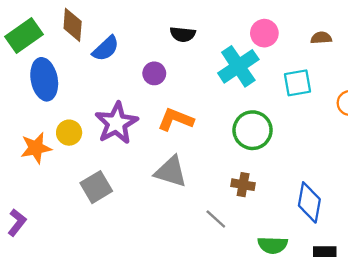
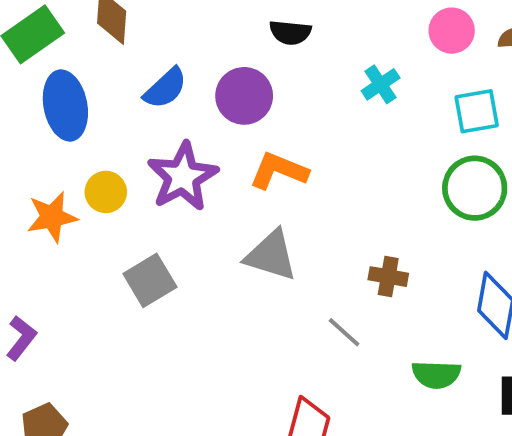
pink circle: (264, 33) -> (452, 31), moved
blue semicircle: (106, 49) -> (165, 88), moved
cyan cross: (238, 66) -> (381, 84), size x0.6
purple circle: (154, 73) -> (244, 96), size x1.5
green circle: (253, 130) -> (475, 188), moved

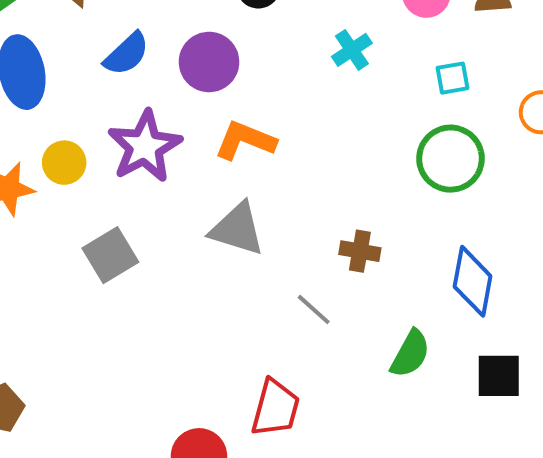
cyan square: (477, 111) -> (452, 78), size x0.7
green semicircle: (436, 375) -> (410, 354), turned -63

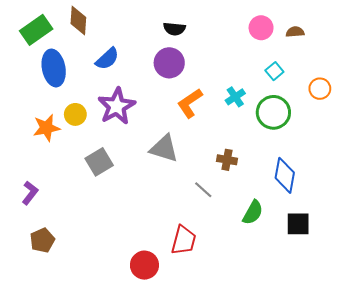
cyan cross: (352, 50) -> (235, 97), moved
purple circle: (209, 62) -> (169, 63), moved
cyan square: (452, 78) -> (274, 71), turned -30
orange L-shape: (245, 140) -> (190, 103), moved, turned -56

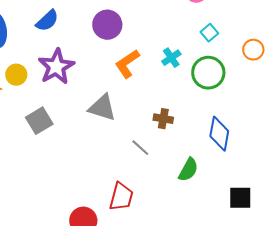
black square: (298, 224) -> (240, 198), moved

